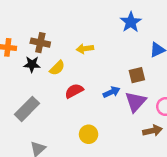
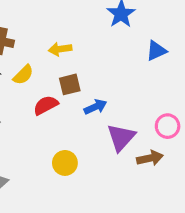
brown square: (137, 75) -> (70, 84), moved
purple triangle: (136, 102) -> (121, 137), moved

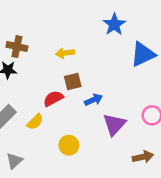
blue triangle: (156, 51) -> (143, 54), size x1.5
yellow semicircle: (23, 75) -> (35, 122), moved
brown arrow: (150, 158) -> (143, 157), moved

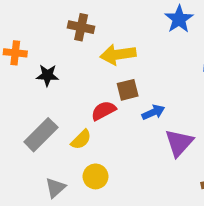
brown cross: (17, 47) -> (81, 27), moved
yellow arrow: (65, 53) -> (118, 54), size x1.5
yellow circle: (69, 145) -> (96, 176), moved

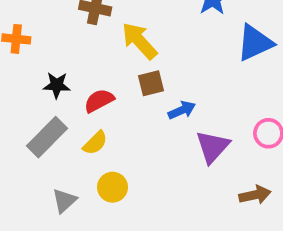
yellow arrow: (118, 54) -> (139, 41), turned 56
black star: (47, 75) -> (57, 85), moved
red semicircle: (104, 111) -> (99, 101), moved

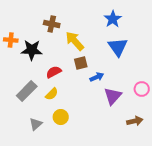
blue triangle: (255, 43) -> (118, 47), moved, turned -40
black star: (57, 85) -> (32, 50), moved, size x1.5

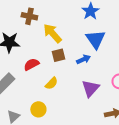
blue arrow: (97, 77) -> (84, 59), moved
yellow semicircle: (52, 94) -> (51, 83), moved

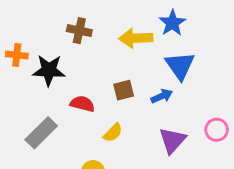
yellow arrow: (52, 33) -> (136, 38), moved, turned -50
red semicircle: (31, 64) -> (82, 104), turned 42

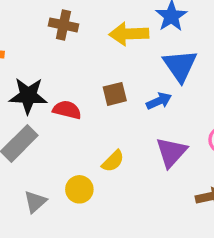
black star: (49, 70) -> (28, 96), moved
yellow semicircle: (113, 133) -> (113, 161), moved

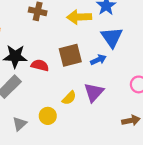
brown square: (115, 94) -> (70, 55), size x1.5
purple triangle: (171, 152) -> (94, 92), moved

